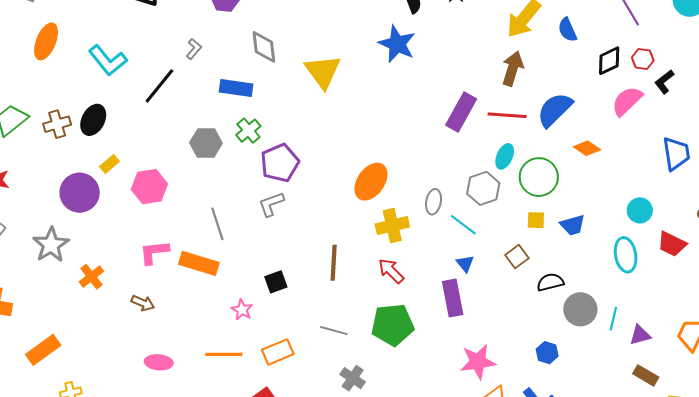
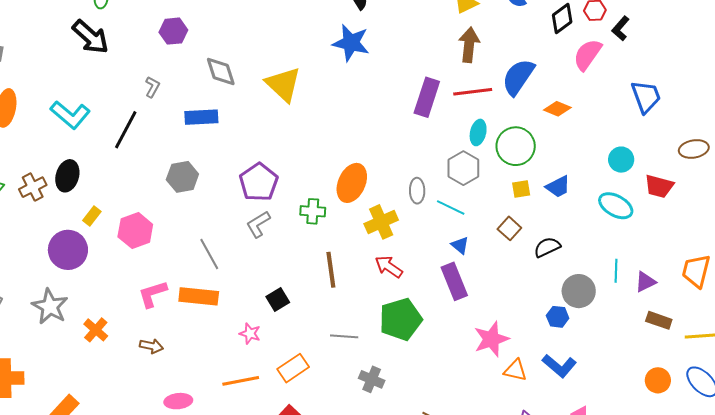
green cross: (248, 131) -> (313, 211), moved, turned -35
cyan ellipse: (626, 255) -> (616, 206), turned -40
gray circle: (580, 309) -> (579, 291), moved

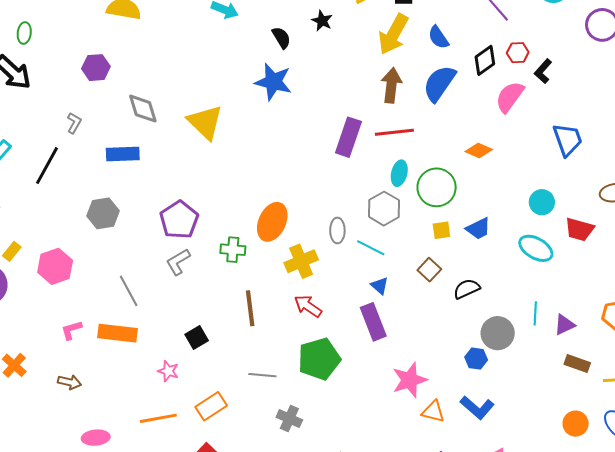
blue semicircle: (518, 77) -> (439, 83), moved
pink L-shape: (153, 294) -> (71, 330), size x0.7

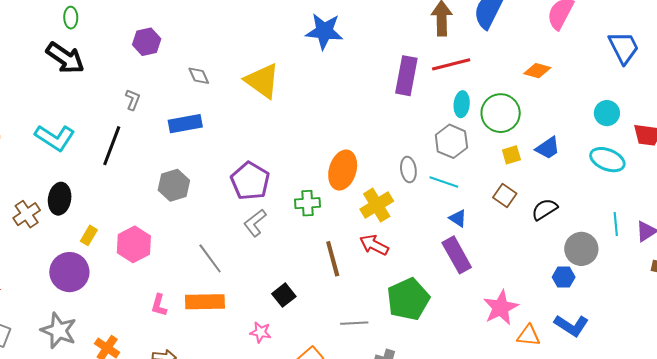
gray diamond: (143, 109) -> (199, 76), size x0.7
red arrow: (308, 306) -> (374, 245), moved
pink L-shape: (71, 330) -> (159, 305), turned -50

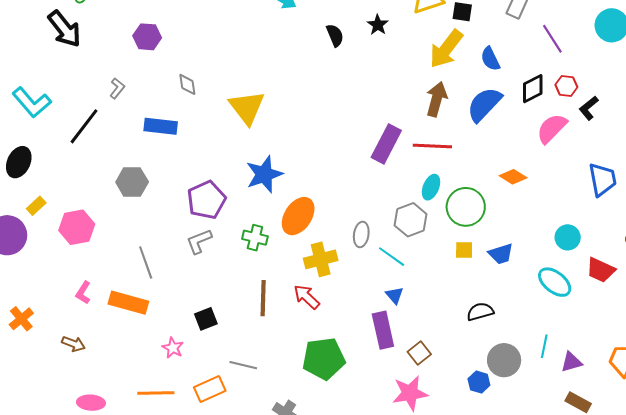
blue star: (324, 31) -> (264, 174), moved, turned 30
brown square: (505, 195) -> (419, 353), moved
gray line: (354, 323) -> (243, 365), moved

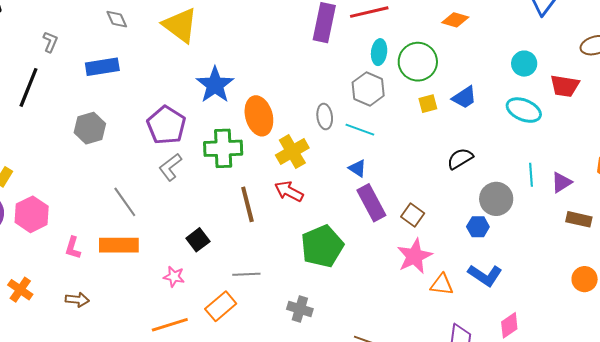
orange ellipse: (298, 216) -> (259, 116), turned -33
pink hexagon: (77, 227) -> (32, 214), moved
green cross: (255, 238) -> (223, 148), size x1.5
blue triangle: (395, 295) -> (357, 168), moved

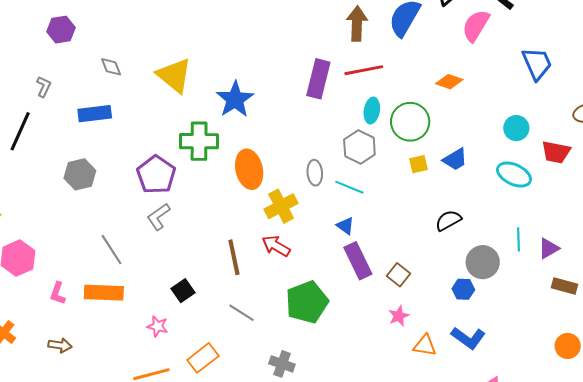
blue star: (215, 85) -> (235, 99), moved
green cross: (223, 148) -> (199, 141), moved
pink star: (415, 256) -> (399, 316), size x0.6
gray line: (246, 274) -> (242, 313), moved, turned 32

